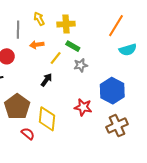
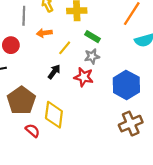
green rectangle: (73, 46) -> (93, 37), moved
red star: (83, 107) -> (84, 77), moved

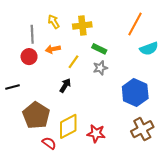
red circle: (11, 45) -> (29, 57), moved
red star: (84, 77) -> (96, 133), moved
yellow diamond: (54, 115) -> (68, 126), turned 60

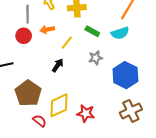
cyan semicircle: (149, 49) -> (120, 33), moved
gray star: (100, 68) -> (96, 58), moved

